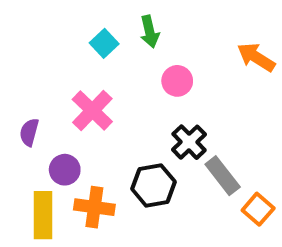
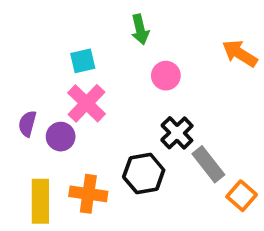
cyan square: (104, 43) -> (83, 61), moved, turned 30
purple circle: (65, 170) -> (61, 137), moved

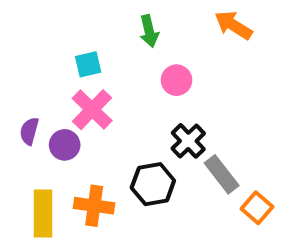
orange arrow: (240, 53) -> (233, 25), moved

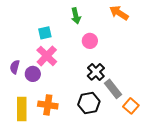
black hexagon: (153, 184) -> (89, 103), moved

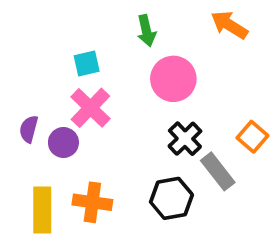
pink circle: (90, 41) -> (173, 79), size x1.5
orange square: (131, 106) -> (252, 137), moved

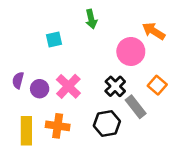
orange arrow: (229, 25) -> (154, 31), moved
pink circle: (173, 79) -> (131, 51), moved
pink cross: (90, 108) -> (68, 86), moved

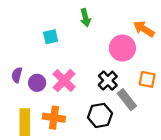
orange square: (157, 85) -> (147, 79), turned -30

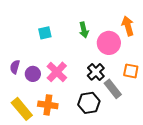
green arrow: (85, 18) -> (84, 30), moved
orange arrow: (144, 29) -> (128, 26), turned 42
yellow rectangle: (25, 122) -> (22, 109), turned -40

